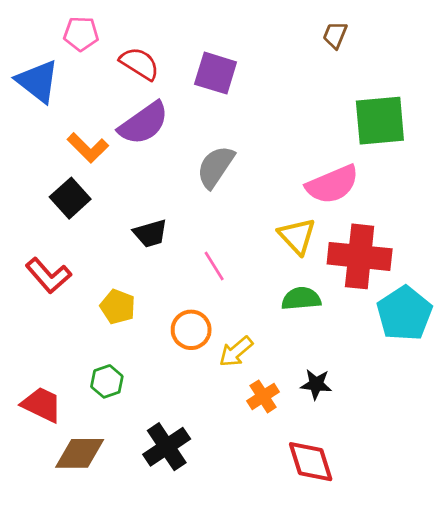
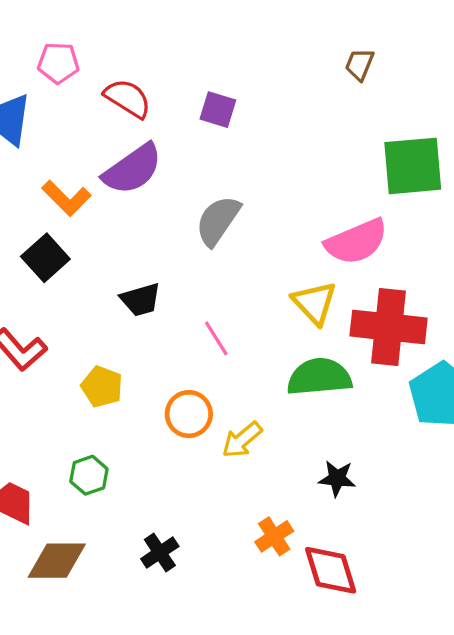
purple square: (216, 73) -> (218, 110), size x0.7
green semicircle: (301, 299) -> (319, 377), size x1.4
orange cross: (263, 396) -> (274, 536), moved
black cross: (167, 447) -> (160, 553), size x0.7

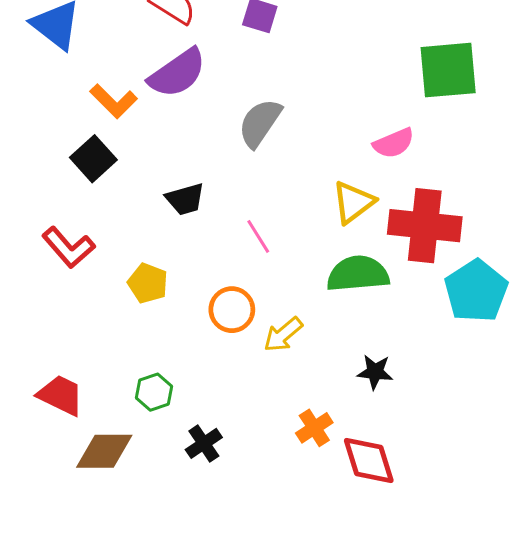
pink semicircle: (356, 242) -> (394, 143), size x0.7
yellow triangle: (314, 303) -> (353, 202), turned 36
green hexagon: (89, 475) -> (154, 392), moved

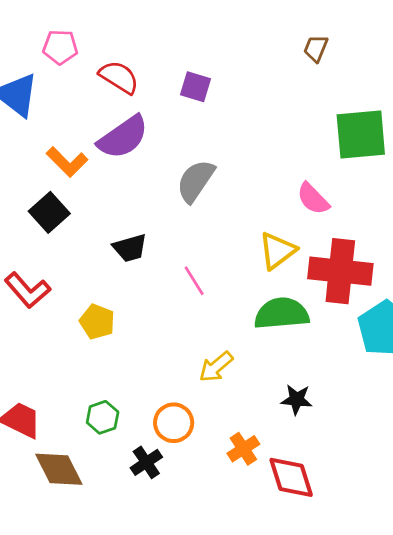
pink semicircle: (394, 143) -> (313, 199), turned 69
orange circle: (232, 310) -> (174, 423), moved
brown diamond: (104, 451) -> (59, 469), turned 63

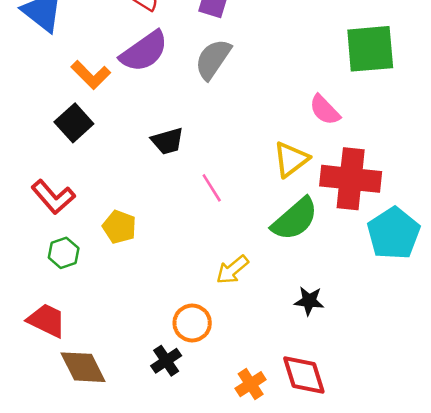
gray semicircle: (196, 181) -> (213, 59), moved
black trapezoid: (130, 248) -> (167, 141), moved
green semicircle: (282, 313) -> (295, 219), turned 144
green hexagon: (103, 417) -> (64, 253), moved
orange cross: (243, 449) -> (251, 384), moved

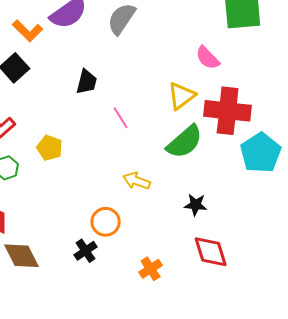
black trapezoid: (167, 141) -> (87, 82), turned -60
yellow arrow: (232, 270) -> (137, 181), turned 60
red diamond: (304, 375) -> (211, 252), moved

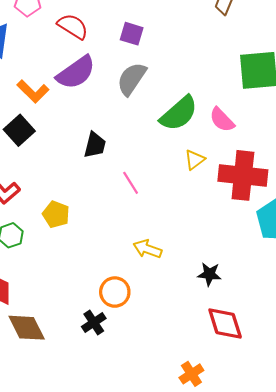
yellow triangle: (182, 96) -> (195, 160), size x0.7
green semicircle: (185, 142) -> (179, 113), moved
orange cross: (151, 269) -> (191, 374), moved

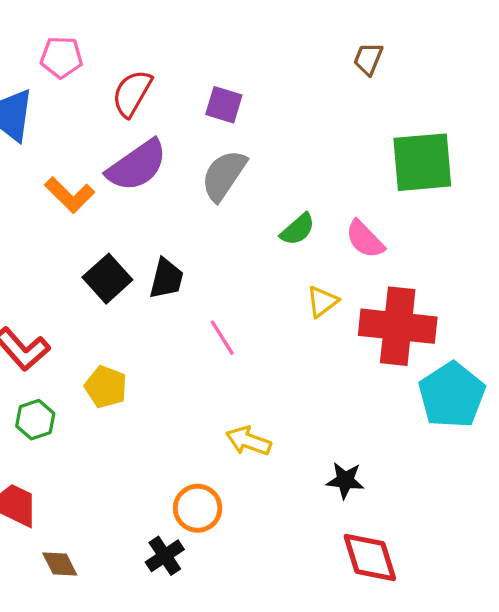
red semicircle: (73, 26) -> (132, 93), turned -92
green semicircle: (179, 113) -> (298, 229), size x0.6
black square: (19, 130) -> (107, 279), moved
brown diamond: (27, 328) -> (60, 564), size x0.6

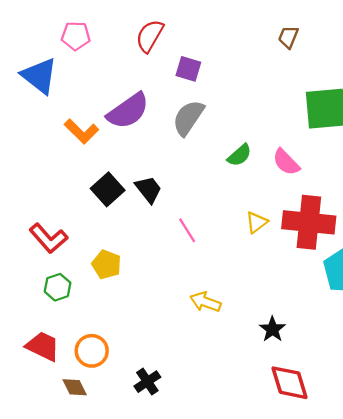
red semicircle: (132, 93) -> (150, 36), moved
black trapezoid: (166, 279) -> (149, 189), turned -52
yellow triangle: (322, 302) -> (257, 222), moved
black star: (345, 480) -> (272, 329), turned 30
orange circle: (198, 508) -> (92, 351), moved

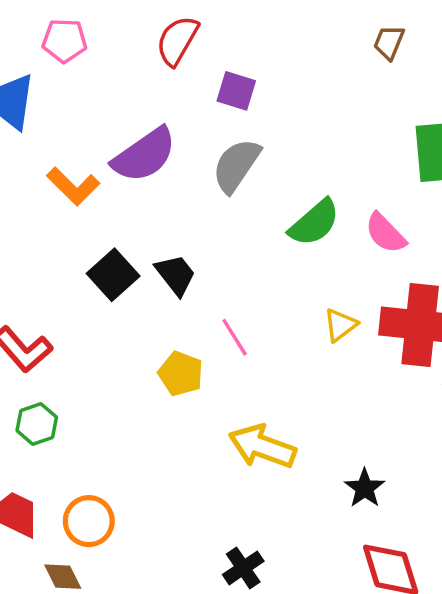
green semicircle: (239, 155) -> (314, 223), size x1.4
yellow pentagon: (106, 264) -> (181, 374), moved
yellow arrow: (205, 302) -> (262, 447), size x1.4
black cross: (147, 382) -> (243, 568), moved

